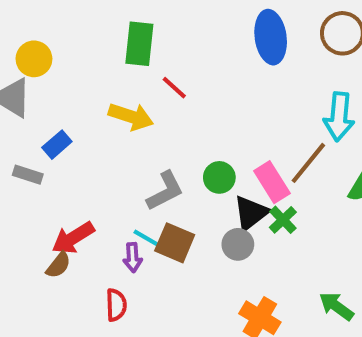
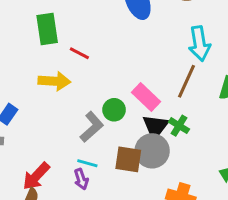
green circle: (219, 177) -> (114, 110), moved
pink rectangle: (272, 182) -> (146, 97), moved
brown square: (175, 243) -> (128, 159), moved
gray circle: (238, 244) -> (152, 151), size x1.5

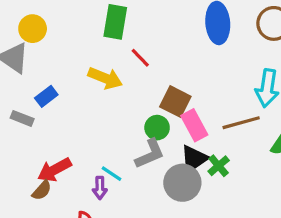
brown line: (186, 81) -> (241, 123), turned 32
gray L-shape: (92, 127) -> (150, 154), moved
brown square: (128, 159) -> (175, 102), moved

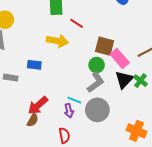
blue rectangle: (46, 96) -> (34, 65), moved, turned 56
gray circle: (182, 183) -> (97, 110), moved

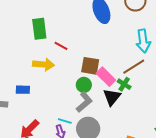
green cross: (140, 81) -> (124, 84), moved

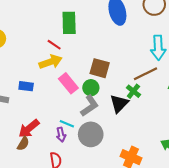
green rectangle: (39, 29) -> (69, 23), moved
red line: (61, 46) -> (54, 45), moved
yellow arrow: (43, 64) -> (51, 62), turned -30
pink rectangle: (106, 77) -> (68, 83), moved

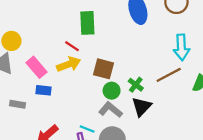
brown square: (100, 68) -> (104, 69), moved
pink rectangle: (68, 83) -> (36, 67), moved
green cross: (133, 91) -> (136, 85), moved
gray L-shape: (90, 106) -> (110, 110), turned -105

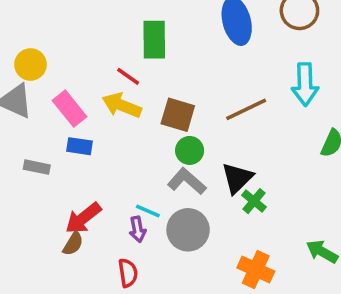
yellow arrow: (69, 64) -> (122, 105), turned -140
brown line: (169, 75) -> (246, 109), moved
green cross: (136, 85) -> (254, 201), moved

